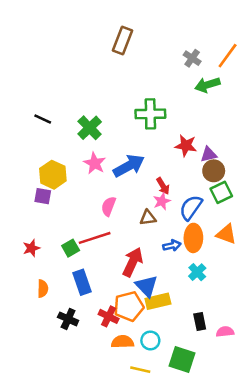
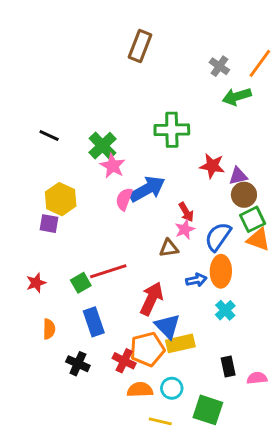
pink star: (95, 163) -> (113, 166), moved
pink semicircle: (109, 206) -> (124, 199), moved
orange triangle: (226, 234) -> (258, 239), moved

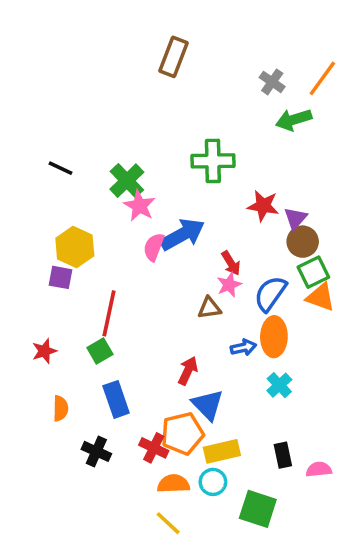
purple triangle: (238, 176) -> (295, 218), turned -36
red line: (108, 271) -> (109, 313), moved, turned -60
red arrow: (152, 299) -> (188, 371), size x0.7
yellow rectangle: (180, 343) -> (222, 451), moved
yellow line: (160, 421) -> (168, 523), moved, turned 30

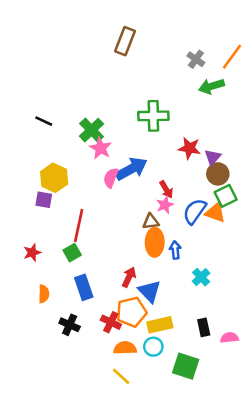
orange triangle: (321, 297) -> (215, 213), moved
orange ellipse: (274, 337) -> (155, 242), moved
blue arrow: (243, 347) -> (175, 250), turned -84
red arrow: (188, 371) -> (129, 277), moved

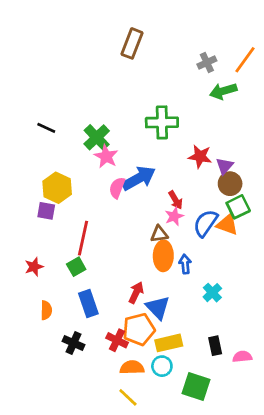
gray cross: (196, 59) -> (207, 63), turned 30

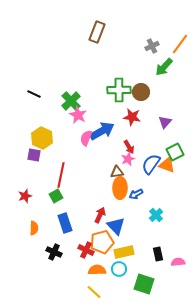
green arrow: (223, 91) -> (164, 67), turned -30
red star: (200, 156) -> (132, 117), moved
brown circle: (230, 184) -> (141, 92), moved
blue arrow: (185, 264) -> (136, 194), turned -112

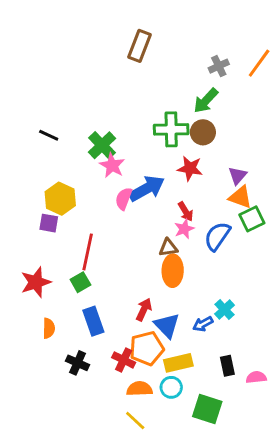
green arrow: (164, 67) -> (206, 101), moved
orange triangle: (167, 165) -> (240, 197), moved
blue arrow: (136, 194) -> (203, 324), moved
red star: (25, 196) -> (36, 282), size x1.5

